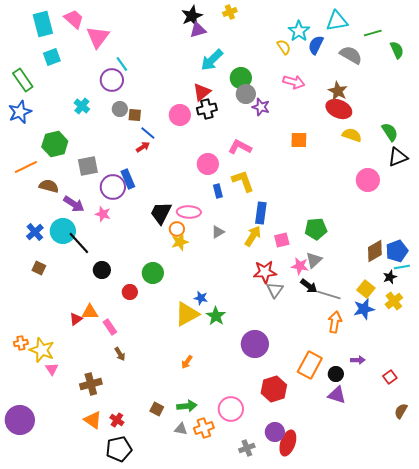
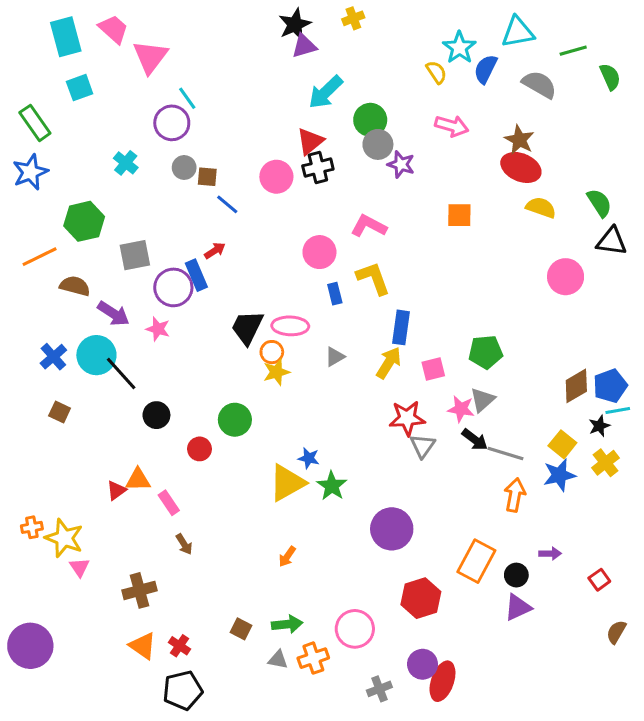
red arrow: (143, 147) -> (215, 251), moved
black triangle: (398, 157) -> (612, 241), turned 30
purple triangle: (337, 395) -> (518, 607), turned -42

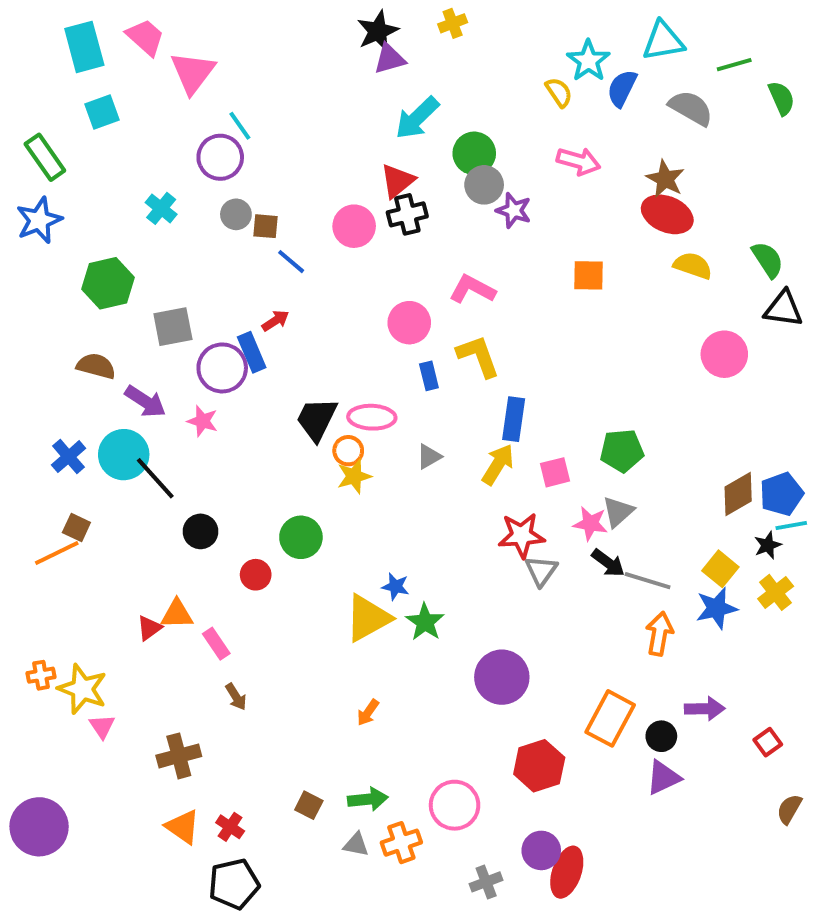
orange line: (40, 257) -> (57, 553), moved
purple arrow: (550, 554) -> (705, 709), size x1.4

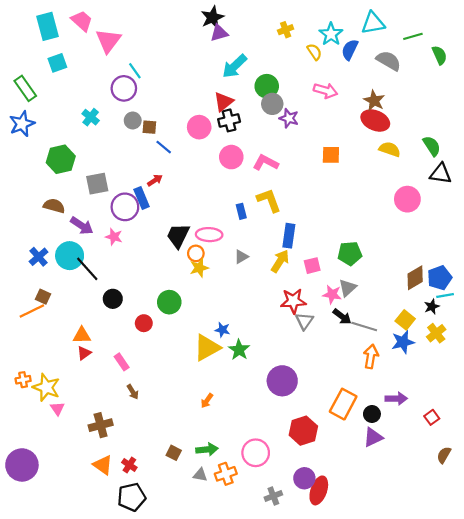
yellow cross: (453, 23) -> (286, 30), moved
pink circle: (409, 323) -> (231, 157), moved
orange triangle: (177, 614) -> (82, 335), moved

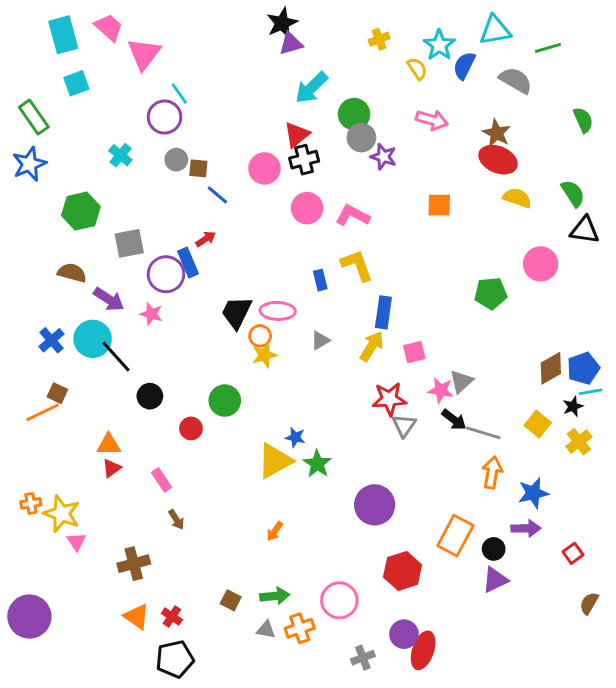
green semicircle: (440, 55) -> (583, 120), moved
green pentagon: (350, 253) -> (491, 293), moved
blue star: (403, 342) -> (533, 493), moved

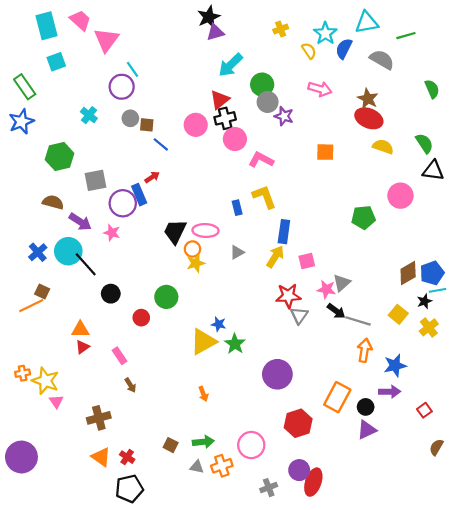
pink circle: (307, 208) -> (235, 139), moved
orange arrow: (275, 531) -> (203, 394), turned -56

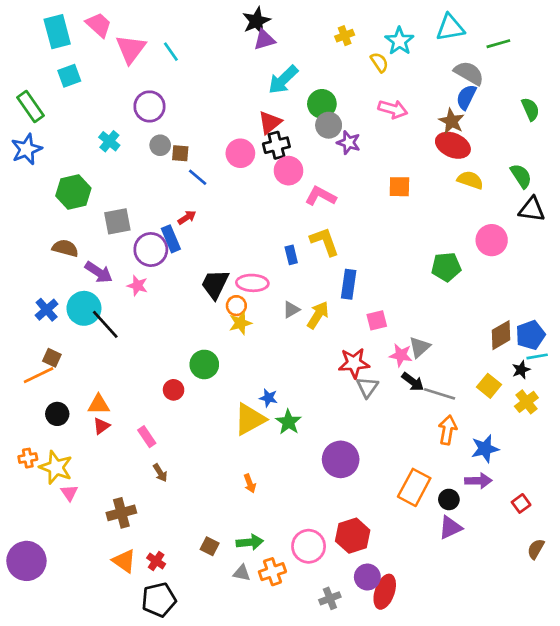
blue semicircle: (344, 49) -> (466, 97), moved
cyan line: (133, 69) -> (171, 52), moved
yellow arrow: (275, 257) -> (318, 315), moved
black circle: (111, 294) -> (57, 414), moved
red hexagon: (298, 423) -> (353, 536), moved

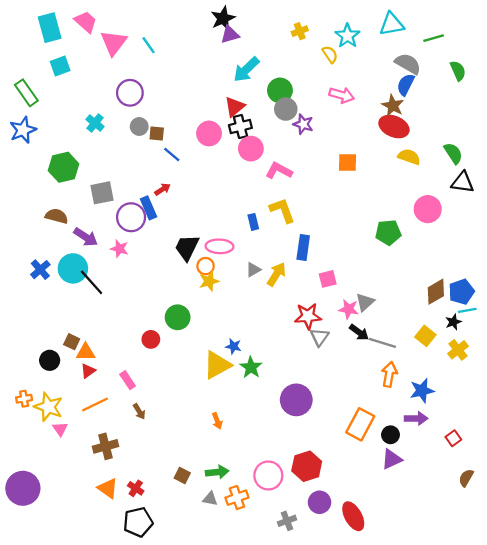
green semicircle: (530, 109) -> (458, 71), moved
brown square: (52, 358) -> (72, 342), moved
orange line: (39, 375) -> (95, 405), moved
red ellipse: (385, 592) -> (353, 516), moved, turned -48

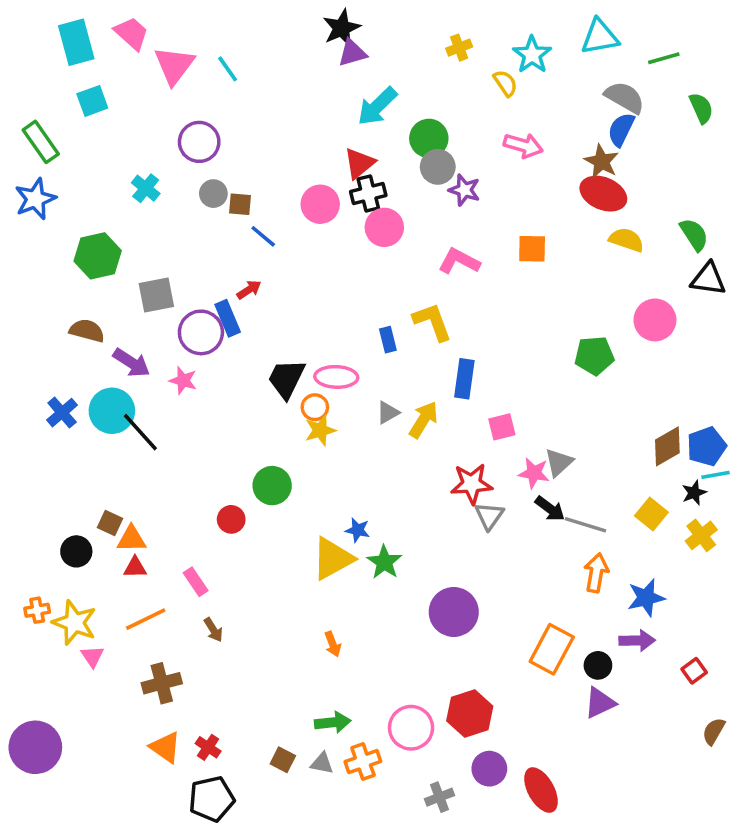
pink L-shape: (279, 171) -> (459, 261), moved
red triangle: (88, 371) -> (135, 567), turned 35
brown square: (182, 475) -> (283, 760), moved

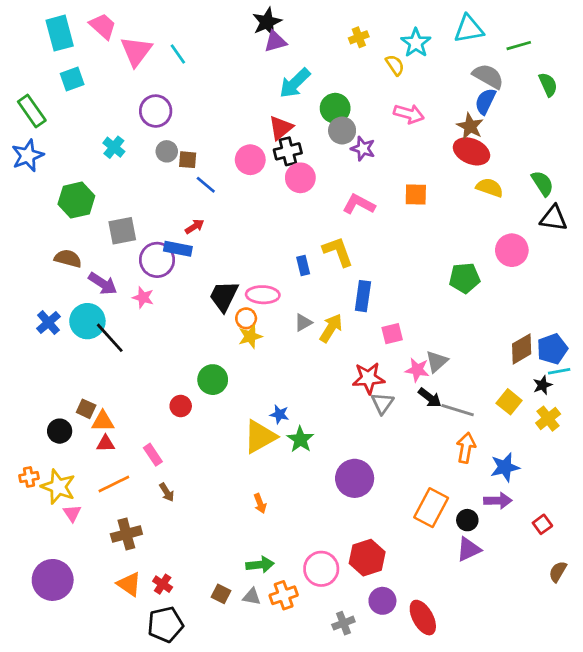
blue rectangle: (228, 318) -> (178, 249), turned -56
purple circle: (35, 747) -> (53, 580), moved

